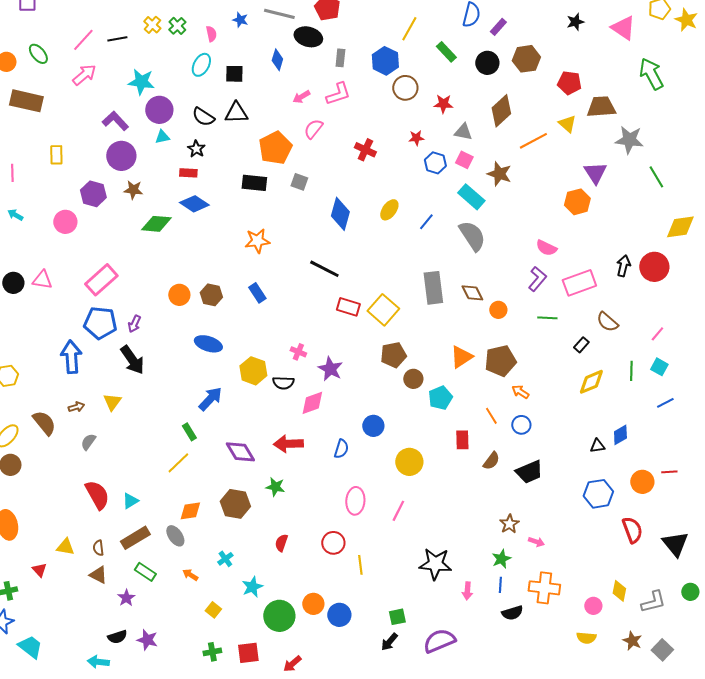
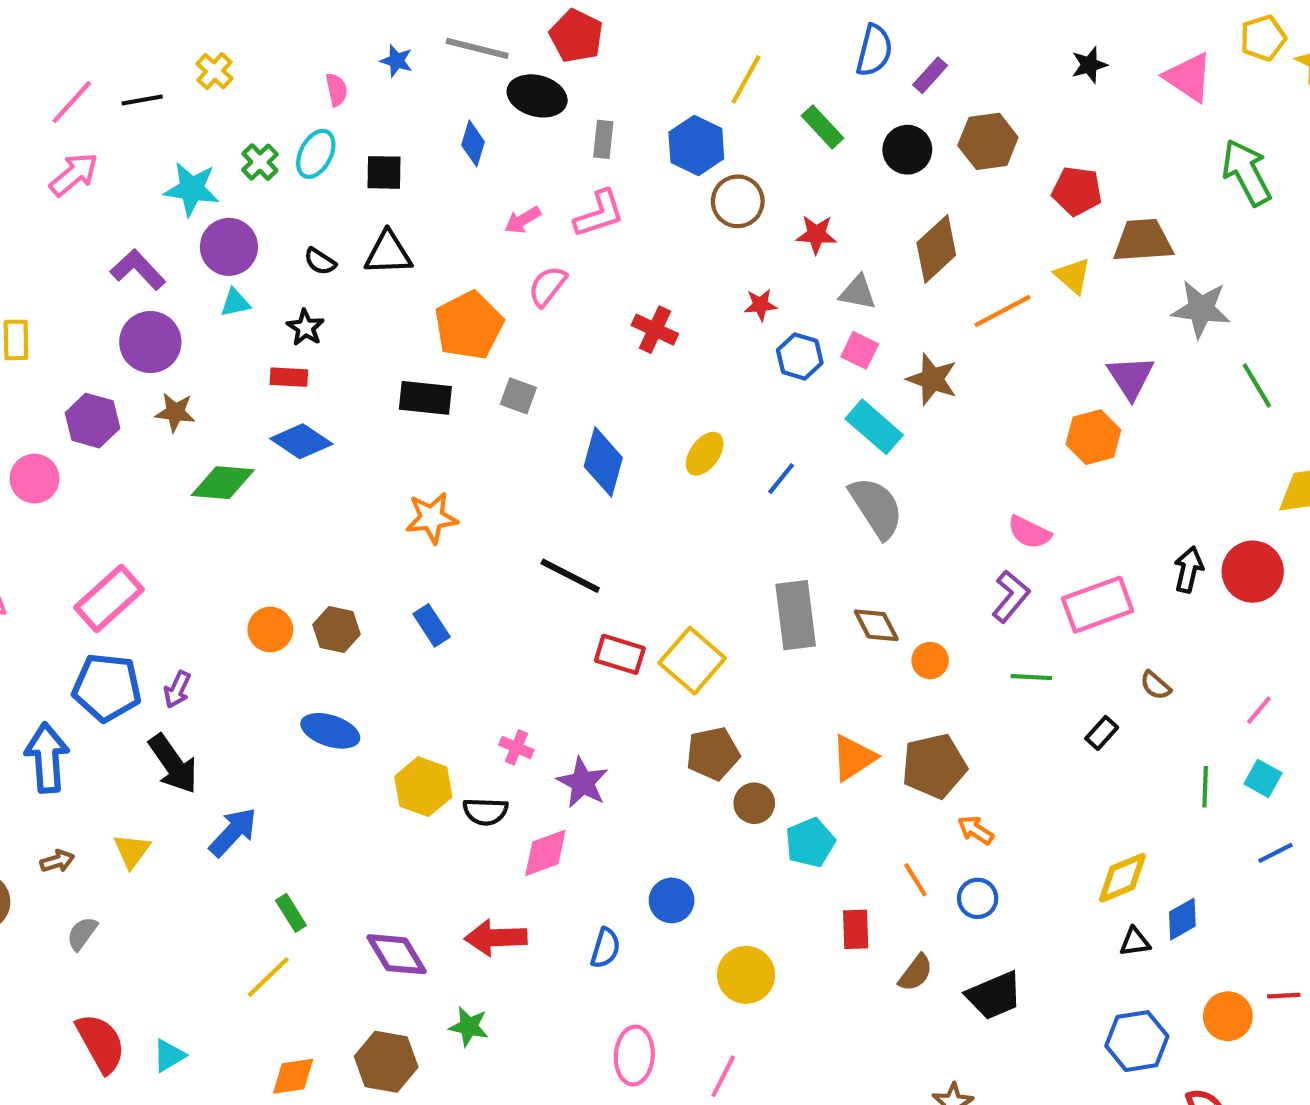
green cross: (177, 26) -> (260, 162), moved
black semicircle: (203, 117) -> (320, 261), size x0.7
brown semicircle: (607, 322) -> (1155, 685), size x0.7
yellow diamond: (591, 382) -> (1122, 878), moved
blue arrow: (210, 399) -> (233, 832), moved

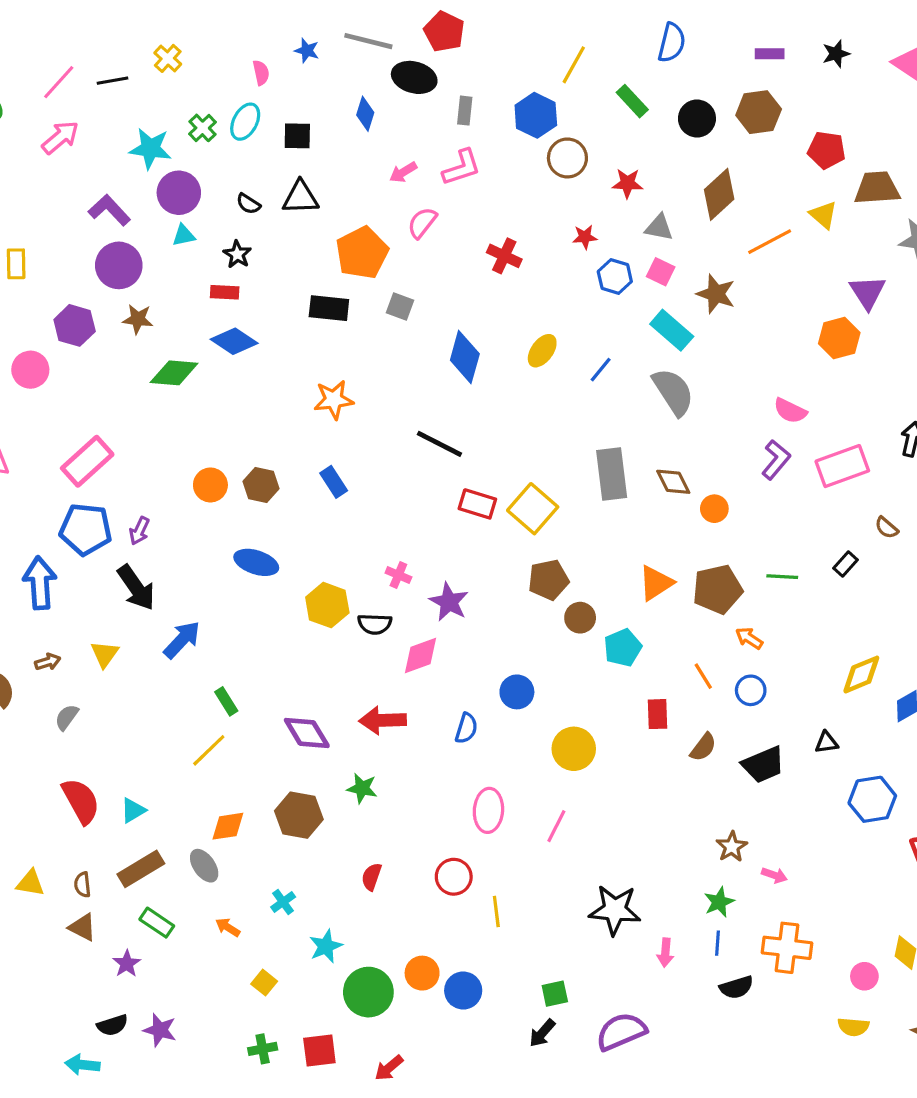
purple rectangle: (930, 75) -> (770, 54), moved, turned 48
green line: (1031, 677) -> (782, 577), moved
black triangle: (1135, 942) -> (827, 742), moved

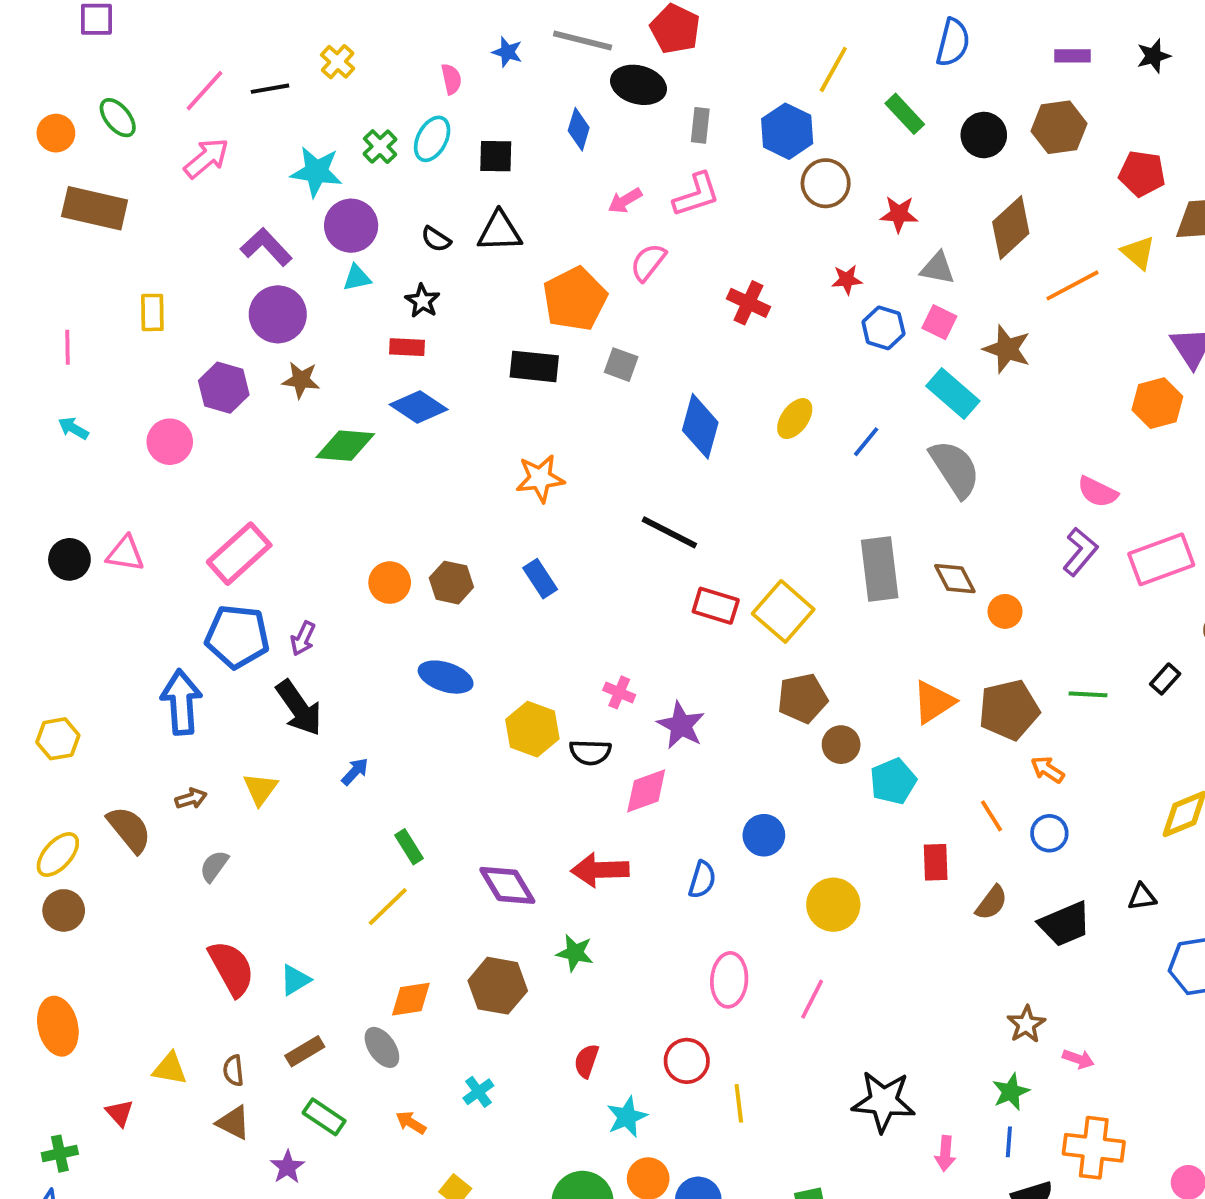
blue arrow: (182, 640) -> (355, 772), size x0.6
brown rectangle: (141, 869) -> (305, 1051), size x0.7
cyan star: (326, 946) -> (627, 1117), moved

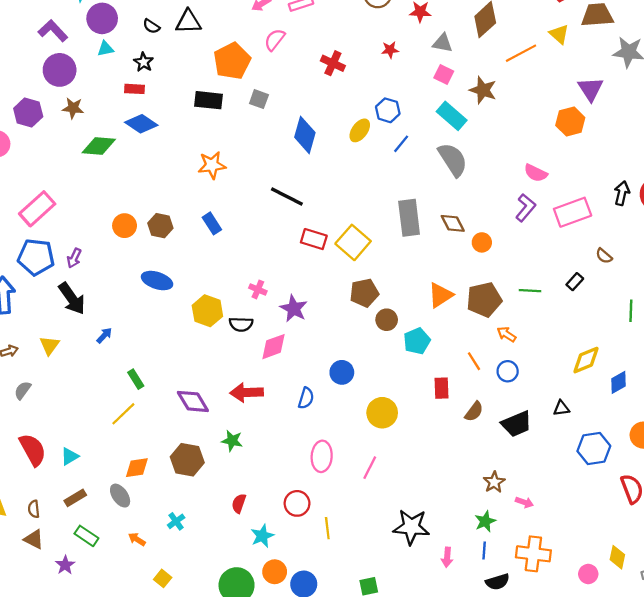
blue hexagon: (883, 328) -> (388, 110), moved

